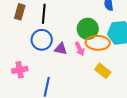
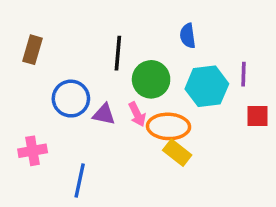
black line: (44, 14) -> (118, 53), moved
orange ellipse: (98, 43) -> (169, 126), moved

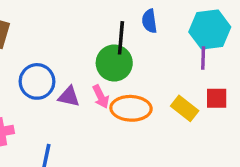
black line: (118, 53) -> (121, 38), moved
cyan hexagon: (207, 86) -> (210, 29), moved
yellow rectangle: (177, 153) -> (185, 108), moved

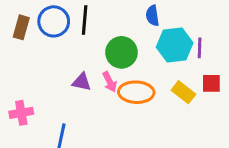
cyan hexagon: (210, 29) -> (175, 45), moved
black line: (121, 38) -> (85, 20), moved
blue circle: (37, 81) -> (54, 21), moved

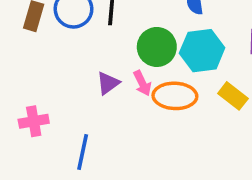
cyan hexagon: (175, 45) -> (202, 51), moved
purple triangle: (82, 82) -> (108, 83), turned -48

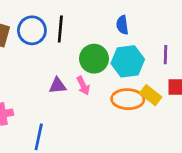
purple triangle: (108, 83) -> (58, 86), turned 30
orange ellipse: (175, 96) -> (128, 99), moved

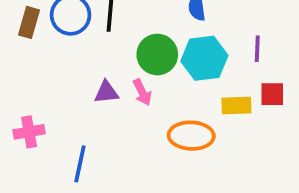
yellow rectangle: (151, 95) -> (236, 105), turned -40
orange ellipse: (128, 99) -> (191, 136), moved

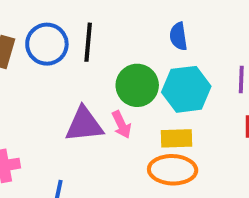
purple triangle: (106, 92) -> (84, 125), size x1.5
yellow rectangle: (236, 105) -> (176, 138), moved

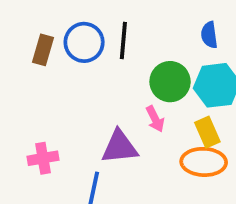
purple triangle: (84, 125) -> (120, 147), moved
yellow rectangle: (176, 138) -> (207, 132), turned 68

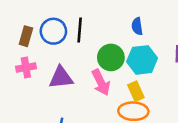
pink arrow: (155, 119) -> (101, 82), size x1.5
purple triangle: (120, 147) -> (61, 77), moved
pink cross: (43, 158) -> (26, 67), moved

